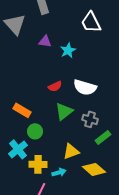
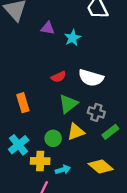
orange rectangle: (22, 110) -> (23, 103), turned 42
green circle: (35, 131) -> (53, 138), moved
yellow triangle: (71, 151) -> (76, 132), moved

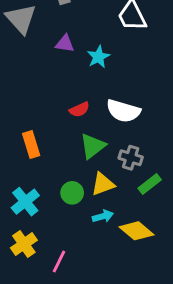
yellow cross: (40, 161) -> (24, 244), moved, turned -36
cyan arrow: (63, 170) -> (103, 216), moved

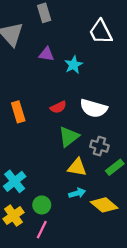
orange rectangle: (31, 145) -> (18, 112), moved
yellow triangle: (103, 184) -> (77, 167), turned 30
green circle: (72, 193) -> (42, 205), moved

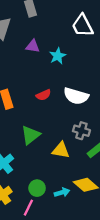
green triangle: (69, 137) -> (31, 135), moved
cyan arrow: (77, 193) -> (62, 192), moved
green circle: (42, 205) -> (37, 188), moved

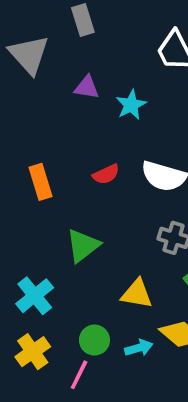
yellow triangle: (61, 150) -> (137, 294), moved

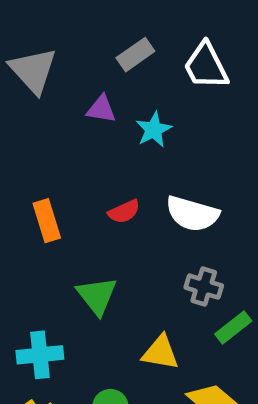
gray rectangle: (83, 20) -> (135, 55), moved, turned 72
green triangle: (83, 246) -> (97, 296), turned -30
cyan cross: (35, 296) -> (40, 355), turned 33

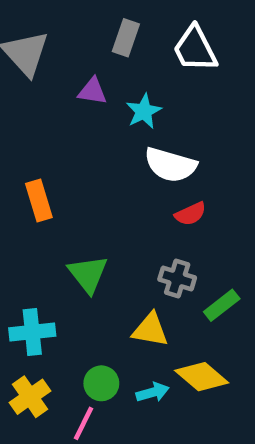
gray rectangle: (135, 55) -> (126, 38), turned -36
red semicircle: (124, 212) -> (191, 214), moved
white semicircle: (192, 214) -> (170, 165), moved
gray cross: (204, 287) -> (177, 279), moved

